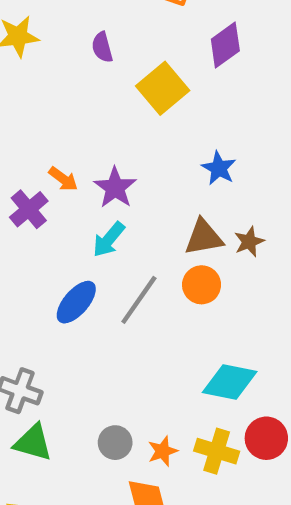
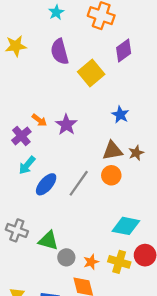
purple semicircle: (102, 47) -> (60, 52), size x1.6
cyan arrow: (109, 239) -> (27, 165), moved
green triangle: (33, 443) -> (48, 241), moved

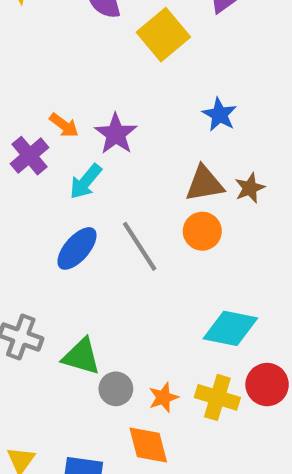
cyan arrow: (27, 165) -> (86, 181), moved
gray line: (79, 183) -> (140, 246), turned -68

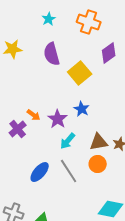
blue star: (220, 115) -> (82, 109), moved
cyan arrow: (86, 181) -> (68, 141), moved

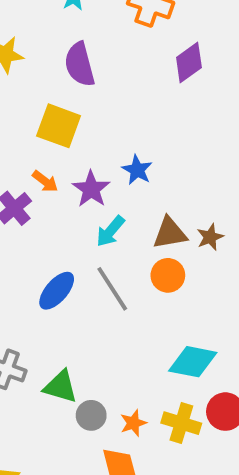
yellow square: (80, 73) -> (59, 126), moved, turned -30

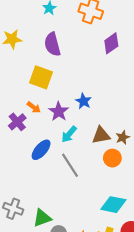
orange circle: (168, 275) -> (112, 158), moved
blue ellipse: (57, 291) -> (41, 150), moved
green triangle: (60, 387) -> (42, 218), turned -36

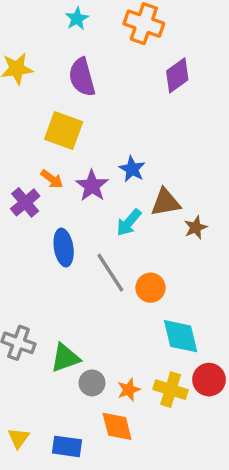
cyan arrow: (69, 134) -> (129, 222), moved
brown triangle: (101, 135) -> (166, 202), moved
blue ellipse: (41, 150) -> (64, 248), turned -50
orange circle: (112, 158) -> (151, 288), moved
cyan diamond: (113, 205) -> (181, 336), turned 65

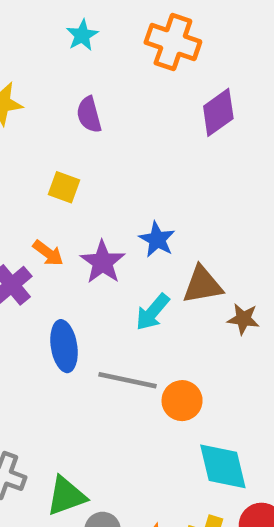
purple semicircle: (82, 77) -> (89, 115), size x0.7
yellow square: (64, 131) -> (64, 187), size x0.6
brown star: (196, 227) -> (243, 319), turned 30
gray line: (110, 273) -> (128, 380), turned -45

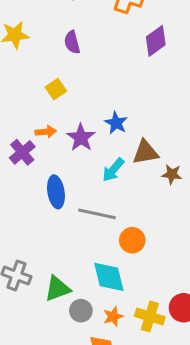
yellow square: (64, 187) -> (56, 89), turned 36
orange arrow: (48, 253) -> (46, 132), turned -42
orange circle: (182, 401) -> (132, 240), moved
cyan diamond: (223, 466) -> (109, 277), moved

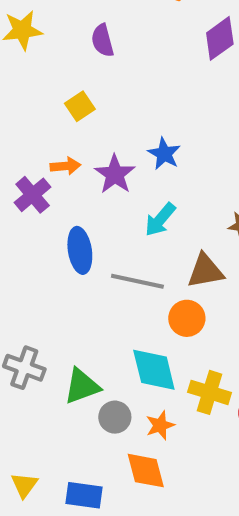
brown triangle: (145, 152) -> (205, 271), moved
yellow cross: (150, 317) -> (210, 392), moved

